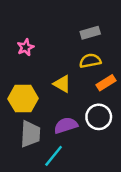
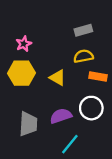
orange rectangle: (106, 83) -> (98, 76), turned 42
yellow hexagon: (23, 99) -> (21, 73), moved
cyan line: (54, 156) -> (70, 144), moved

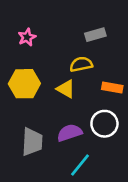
pink star: (24, 44) -> (27, 37), moved
yellow semicircle: (83, 56) -> (81, 64), moved

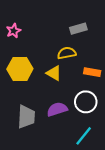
pink star: (27, 37) -> (14, 31), moved
cyan line: (80, 165) -> (84, 136), moved

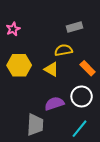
orange rectangle: (92, 72) -> (88, 68), turned 35
gray trapezoid: (26, 117) -> (35, 125), moved

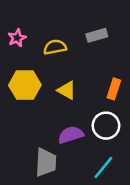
yellow semicircle: (63, 50) -> (55, 47), moved
orange rectangle: (88, 68) -> (114, 89), turned 63

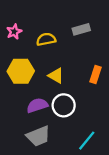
white circle: (106, 126) -> (64, 105), moved
purple semicircle: (71, 135) -> (37, 105), moved
gray trapezoid: (46, 162) -> (38, 136), turned 65

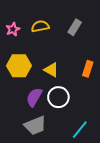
gray rectangle: (81, 29) -> (75, 27), turned -42
yellow semicircle: (46, 39) -> (40, 26), moved
purple semicircle: (37, 105) -> (34, 97), turned -42

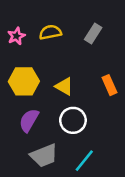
orange rectangle: (88, 69) -> (109, 85), turned -42
purple semicircle: (34, 97) -> (29, 120), moved
cyan line: (80, 130) -> (84, 161), moved

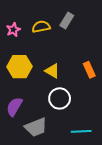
gray rectangle: (93, 34) -> (67, 20), moved
purple semicircle: (29, 120) -> (14, 107), moved
cyan line: (84, 161) -> (81, 131), moved, turned 48

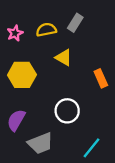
yellow triangle: (52, 71) -> (64, 58), moved
cyan line: (81, 131) -> (91, 148), turned -48

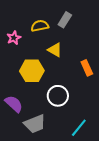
pink star: (15, 33) -> (14, 38), moved
yellow hexagon: (22, 75) -> (32, 71), moved
purple semicircle: (16, 120) -> (14, 104), turned 102

